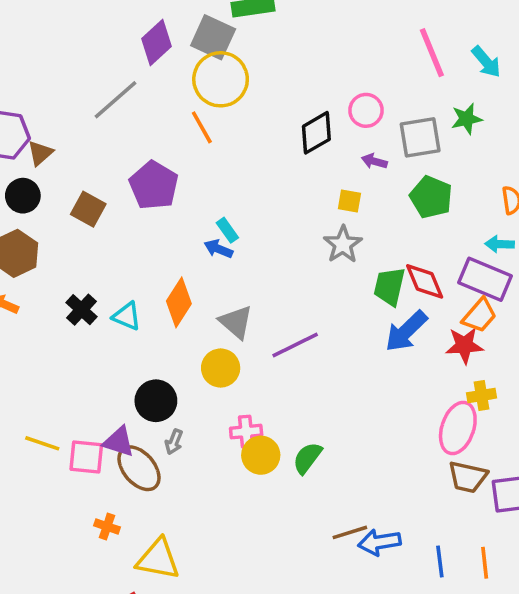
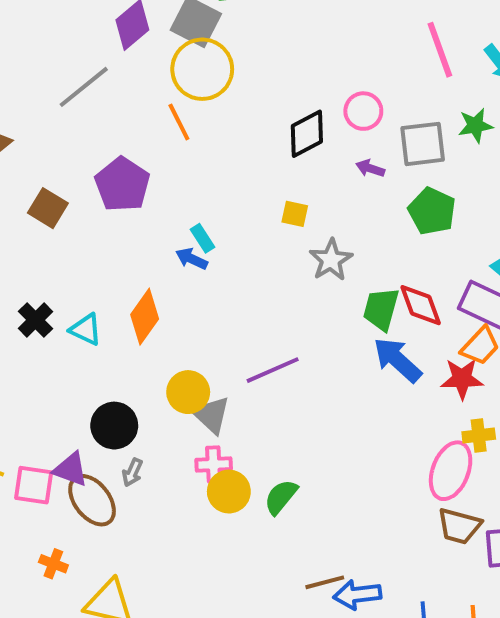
yellow square: (349, 201) -> (295, 214), moved
gray triangle: (236, 322) -> (211, 415), moved
blue arrow: (406, 331) -> (397, 360), turned 84

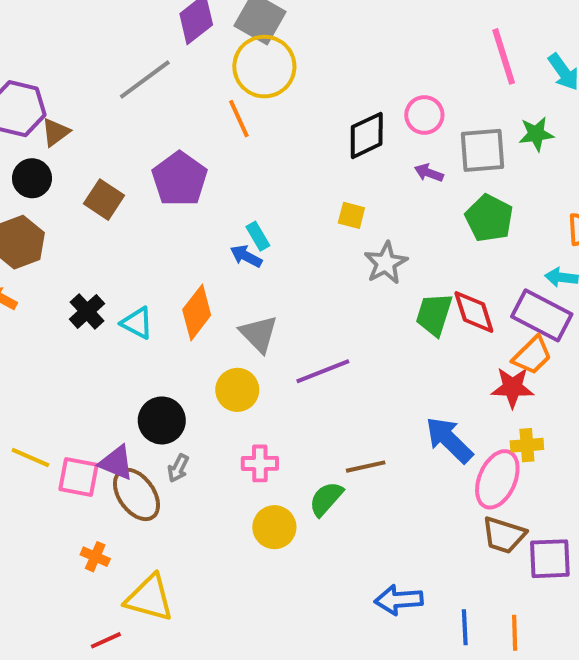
blue arrow: (397, 360) -> (449, 440), moved
gray triangle: (211, 415) -> (259, 334), moved
yellow circle: (229, 492) -> (274, 527), moved
brown line: (325, 582) -> (366, 467), moved

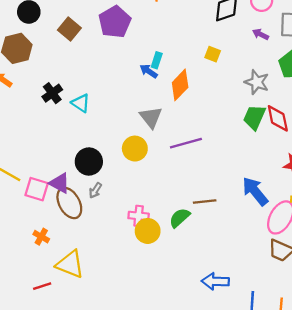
cyan rectangle: (258, 236) -> (157, 60), turned 42
gray star: (386, 263) -> (257, 82), moved, turned -30
orange diamond: (197, 312) -> (180, 85), moved
pink cross: (260, 463) -> (139, 216), moved

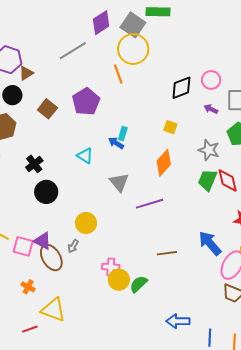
orange diamond: (180, 85) -> (164, 163), moved
cyan triangle: (81, 103) -> (85, 156), moved
yellow circle: (135, 149) -> (86, 223), moved
black circle: (89, 162) -> (46, 192), moved
green semicircle: (180, 218) -> (139, 284), moved

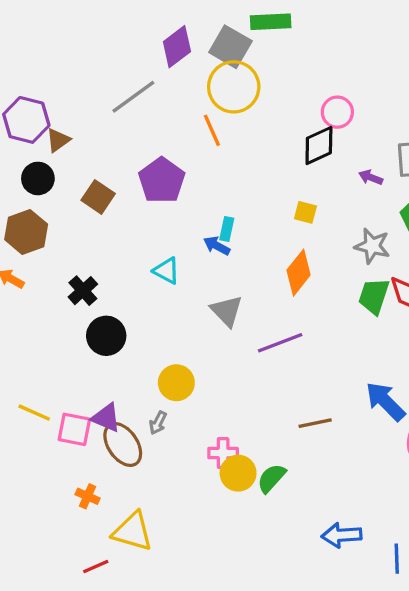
pink circle: (211, 80) -> (337, 112), moved

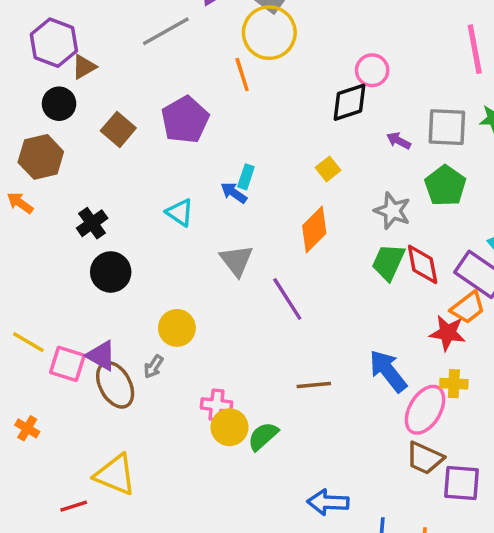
yellow square: (305, 212) -> (328, 169), turned 30
purple line: (280, 343) -> (287, 299), turned 72
orange cross: (88, 496) -> (27, 428), moved

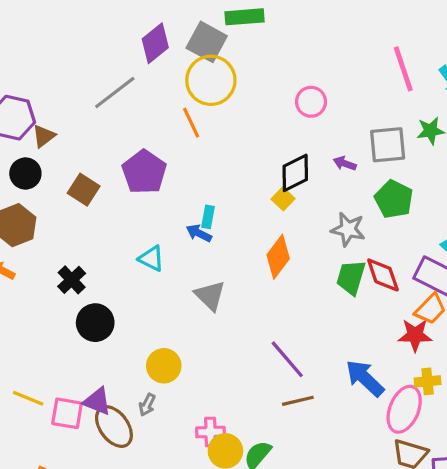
black diamond: (349, 102) -> (295, 173), moved
purple line: (287, 299) -> (287, 359), moved

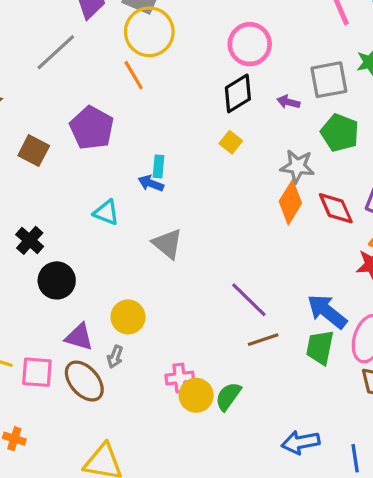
pink circle: (311, 102) -> (250, 44), size x1.4
black diamond: (295, 173) -> (238, 93), moved
orange diamond: (278, 257) -> (290, 202), moved
green trapezoid: (351, 277) -> (320, 347), moved
purple triangle: (97, 401) -> (79, 337), moved

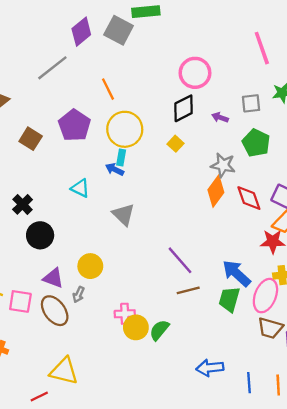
yellow circle: (149, 32) -> (125, 129), moved
gray square: (329, 80) -> (251, 103), size x0.7

